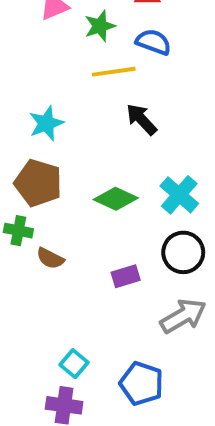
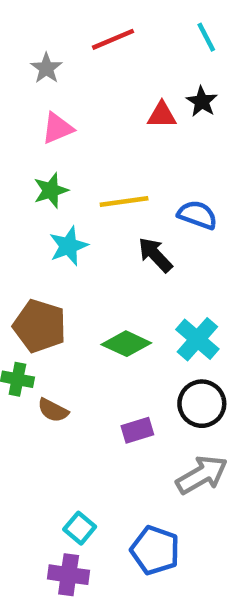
green star: (100, 26) -> (51, 190), moved
blue semicircle: (153, 42) -> (197, 215), moved
cyan star: (46, 123) -> (69, 246), moved

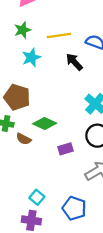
green diamond: (126, 344) -> (45, 124), moved

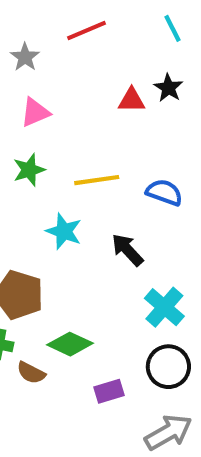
cyan star: (31, 58) -> (64, 231), moved, turned -30
black arrow: (74, 62) -> (127, 250), moved

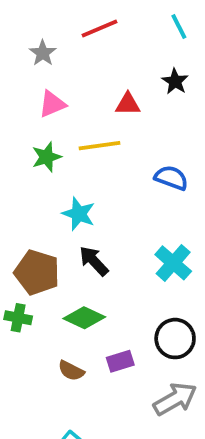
red triangle: (132, 100) -> (128, 104), moved
yellow line: (97, 180) -> (99, 146), moved
black arrow: (127, 250) -> (94, 261), moved
cyan cross: (164, 307) -> (173, 263), moved
brown semicircle: (31, 373) -> (71, 371), moved

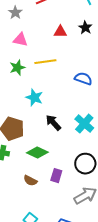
pink triangle: (52, 104) -> (20, 40), turned 35
red triangle: (128, 104) -> (60, 32), moved
black arrow: (94, 261) -> (53, 123), moved
purple rectangle: (120, 361) -> (56, 176), turned -56

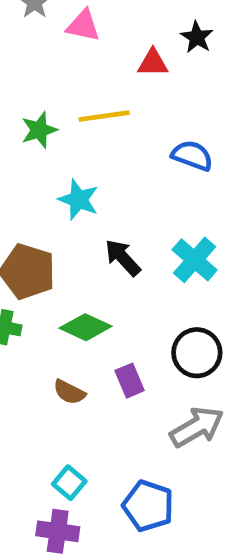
red triangle: (60, 32) -> (153, 63), moved
pink triangle: (20, 40) -> (83, 26), moved
purple rectangle: (56, 176) -> (130, 381), turned -40

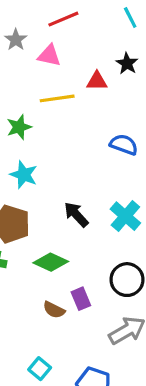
yellow line: (104, 116) -> (57, 98), moved
cyan star: (79, 200) -> (24, 175), moved
brown semicircle: (69, 392) -> (54, 310), moved

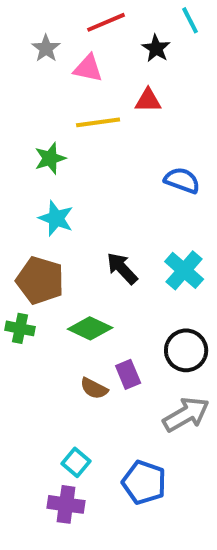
black star: (127, 64) -> (156, 48), moved

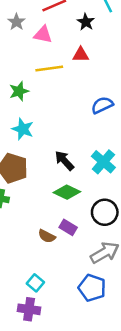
blue semicircle: (182, 180) -> (102, 105), turned -45
green diamond: (90, 328) -> (67, 192), moved
purple rectangle: (128, 374) -> (68, 227), turned -36
blue pentagon: (144, 482) -> (92, 288), moved

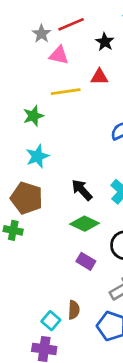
gray star: (16, 22) -> (41, 34), moved
cyan star: (23, 129) -> (37, 156), turned 30
brown semicircle: (47, 236) -> (74, 310), moved, turned -114

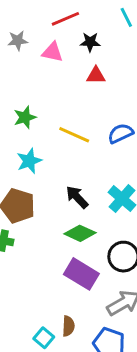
gray star: (41, 34) -> (18, 41), moved, turned 30
black star: (105, 42) -> (90, 42), moved, turned -30
yellow line: (66, 92) -> (74, 135), moved, turned 32
purple rectangle: (86, 261) -> (81, 274), size x1.6

